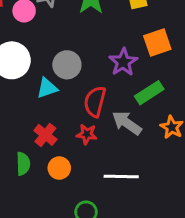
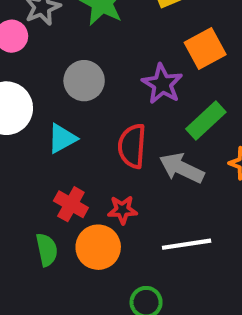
gray circle: (67, 65) -> (84, 81), moved
red star: (87, 134) -> (122, 210), moved
orange circle: (59, 168) -> (98, 247), size x1.4

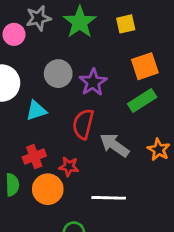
purple star: (162, 84) -> (93, 82), moved
green rectangle: (206, 121) -> (142, 100), moved
red cross: (71, 204) -> (34, 157), turned 30

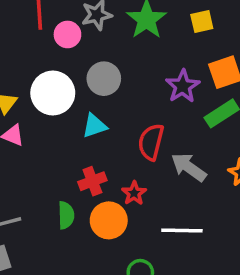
gray circle: (58, 74) -> (104, 79), moved
purple star: (93, 82) -> (183, 86), moved
red star: (69, 167) -> (134, 193), turned 30

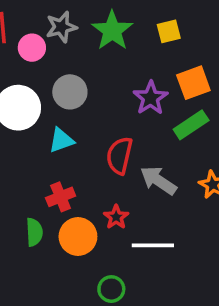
red star: (134, 193) -> (116, 217), moved

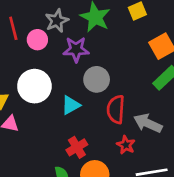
gray circle: (70, 92) -> (97, 79), moved
purple star: (151, 98) -> (76, 49), moved, turned -30
red star: (116, 217) -> (126, 145), moved

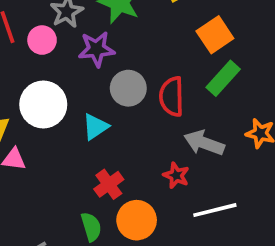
red semicircle: (116, 109) -> (172, 97), moved

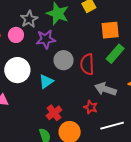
orange square: (215, 35) -> (110, 30), turned 30

